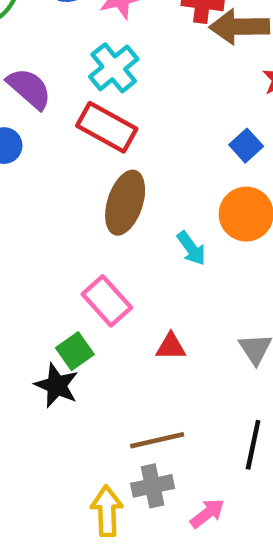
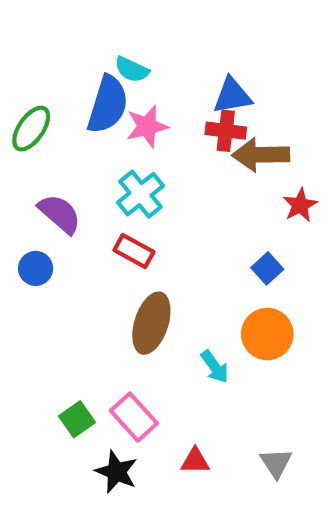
red rectangle: (107, 127) -> (134, 251), size x0.7
green square: (75, 351) -> (77, 419), moved
black star: (57, 385) -> (116, 472), moved

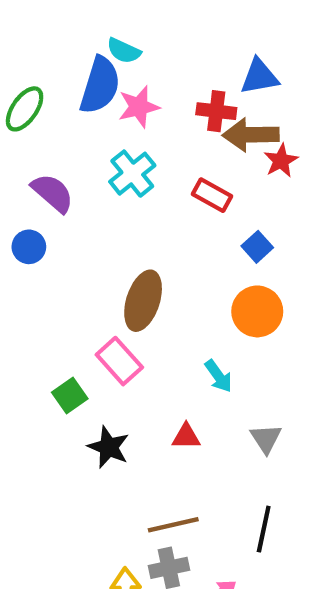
blue triangle: (232, 96) -> (259, 77), moved
red star: (300, 205) -> (281, 161), moved
red rectangle: (134, 251) -> (212, 195), moved
cyan arrow: (215, 367) -> (218, 376), moved
pink rectangle: (134, 417) -> (119, 361), moved

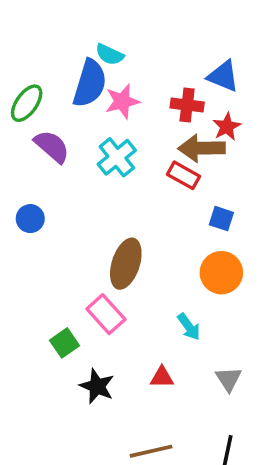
blue triangle: (259, 77) -> (223, 76), turned 32
brown arrow: (251, 135) -> (202, 148), moved
red star: (281, 161) -> (227, 127), moved
purple semicircle: (53, 193) -> (52, 146), moved
blue square: (257, 247) -> (221, 219), turned -30

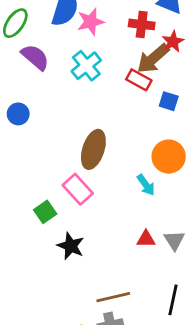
brown arrow: (202, 148) -> (153, 59), turned -40
blue square: (221, 219) -> (169, 101), moved
cyan arrow: (189, 327) -> (146, 185), moved
red triangle: (162, 377) -> (146, 239), moved

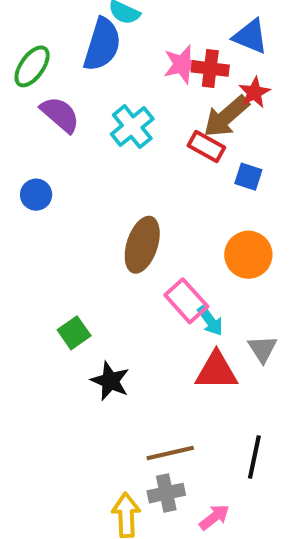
pink star: (91, 22) -> (182, 64), moved
cyan arrow: (146, 185) -> (210, 321), moved
pink rectangle: (78, 189) -> (186, 301), moved
red triangle: (146, 239) -> (216, 371), size x1.6
gray triangle: (174, 240) -> (262, 349), moved

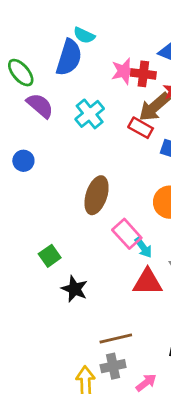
green ellipse: (32, 66) -> (21, 73), turned -76

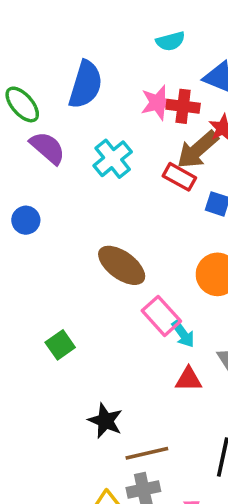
cyan semicircle: (84, 35) -> (170, 41), moved, turned -40
brown ellipse: (97, 195) -> (122, 265), turned -72
red triangle: (148, 282) -> (189, 379), size x0.7
black star: (74, 289) -> (105, 421), moved

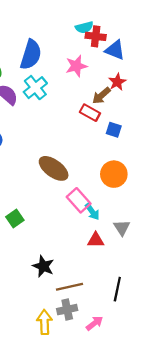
red cross: (183, 106) -> (96, 36), moved
brown arrow: (198, 150) -> (101, 96), size x0.7
cyan cross: (113, 159) -> (35, 88), moved

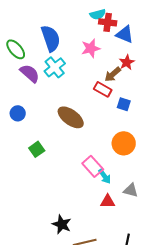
blue semicircle: (31, 55) -> (51, 38), turned -36
brown ellipse: (54, 168) -> (71, 117), moved
green square: (15, 218) -> (37, 149), moved
gray triangle: (122, 228) -> (131, 190), turned -42

